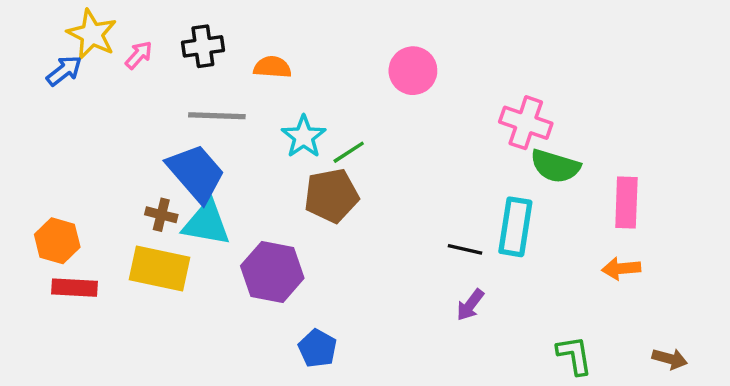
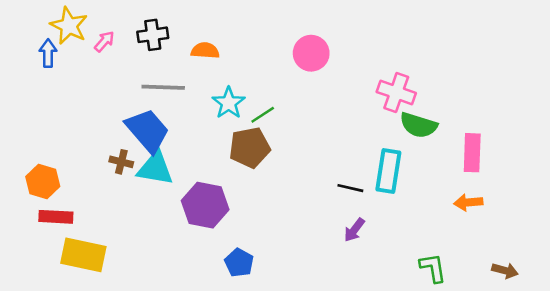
blue arrow: (64, 71) -> (48, 53), turned -52
yellow rectangle: (160, 268) -> (83, 255), moved

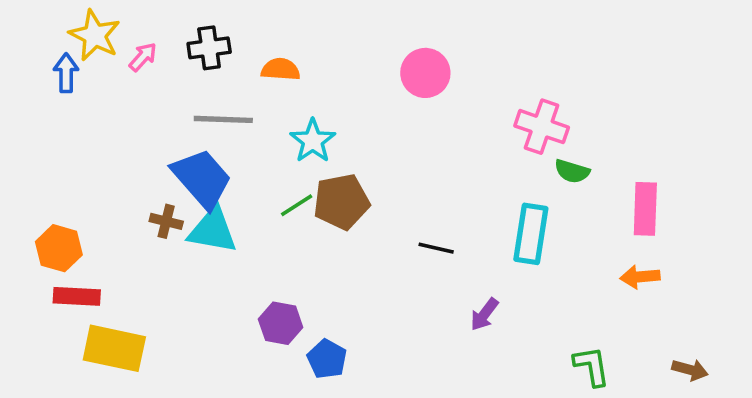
green line: (263, 115) -> (297, 205), moved
green semicircle: (419, 125) -> (572, 171), size x0.7
black line: (350, 188) -> (436, 248), moved
purple hexagon: (205, 205) -> (281, 323), moved, size x0.7

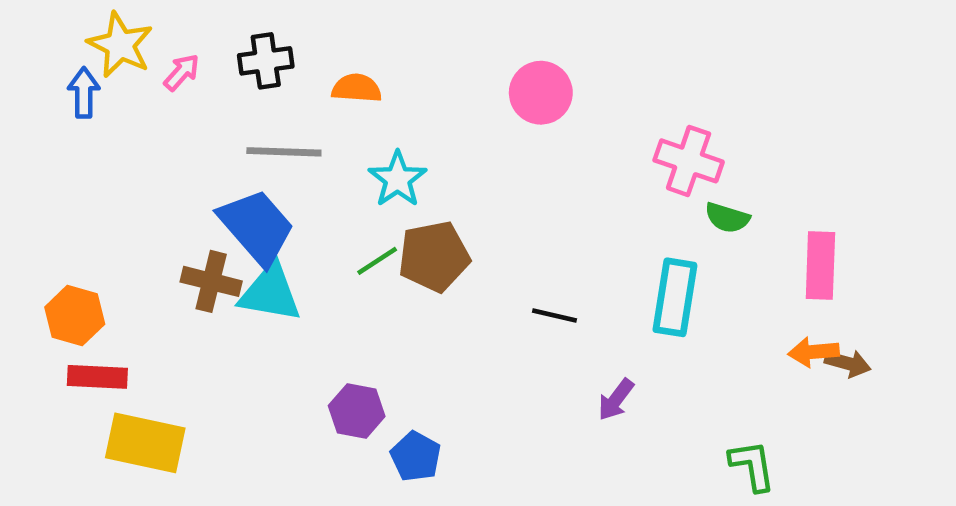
brown cross: (166, 221) -> (211, 281), size x1.4
brown arrow: (690, 370) -> (848, 363), moved

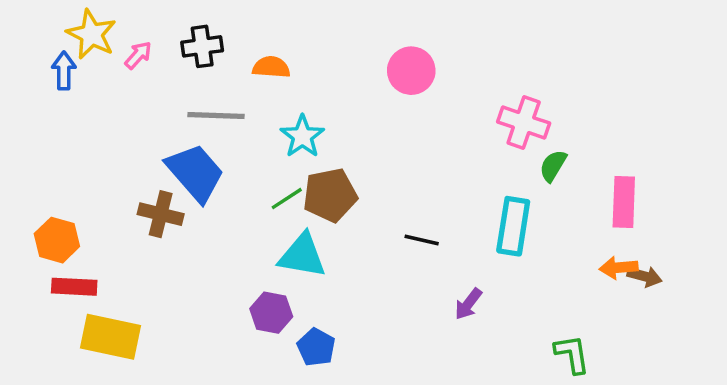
green semicircle: (727, 218) -> (553, 166), turned 104
cyan triangle: (270, 293) -> (302, 256), moved

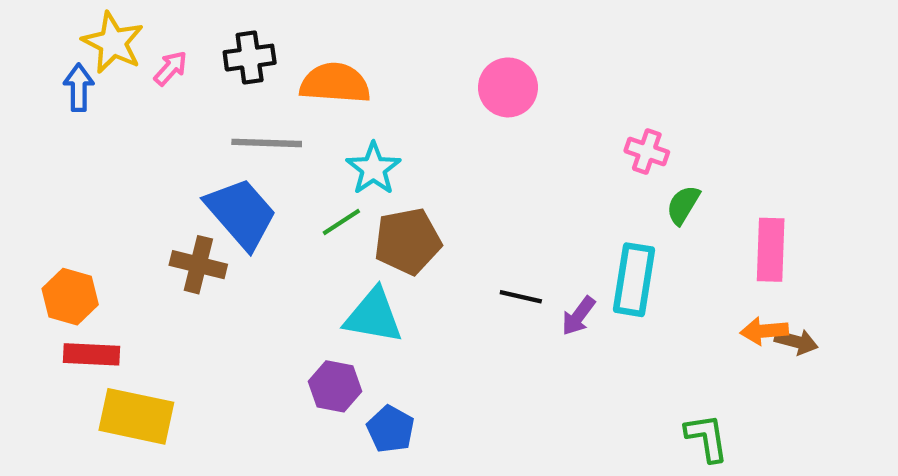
orange semicircle: (271, 67) -> (335, 83), size x1.5
pink cross: (524, 122) -> (647, 152), size x0.7
green line: (287, 199) -> (341, 222), moved
purple arrow: (468, 304) -> (578, 316), moved

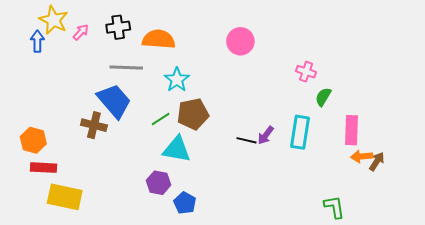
green line: (341, 222) -> (161, 119), moved
pink rectangle: (771, 250) -> (352, 130), moved
purple arrow: (578, 316) -> (266, 135), moved
brown arrow: (796, 342) -> (377, 161), turned -72

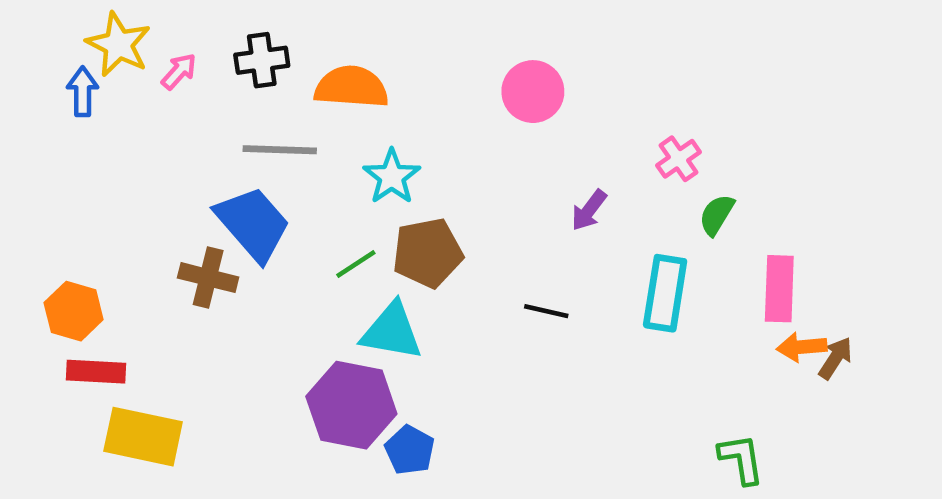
pink cross: (306, 72) -> (679, 159), turned 36
purple arrow: (266, 135) -> (589, 210), moved
purple hexagon: (159, 183) -> (351, 405), size x1.6

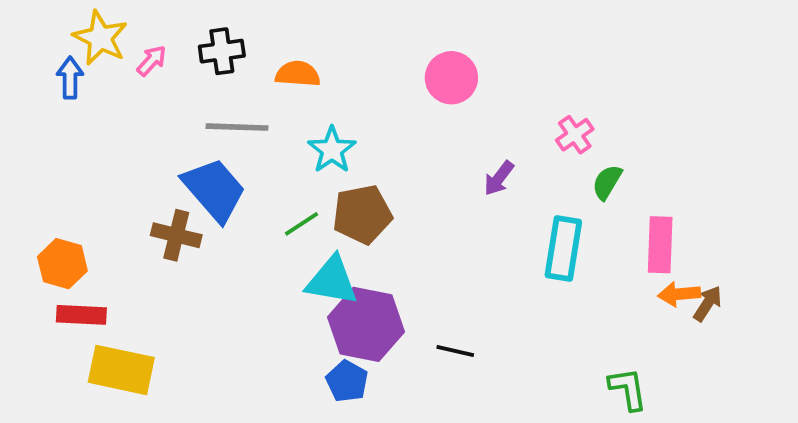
orange semicircle: (351, 87) -> (298, 74), size x0.7
black line: (546, 311) -> (455, 351), moved
purple hexagon: (351, 405) -> (366, 324), moved

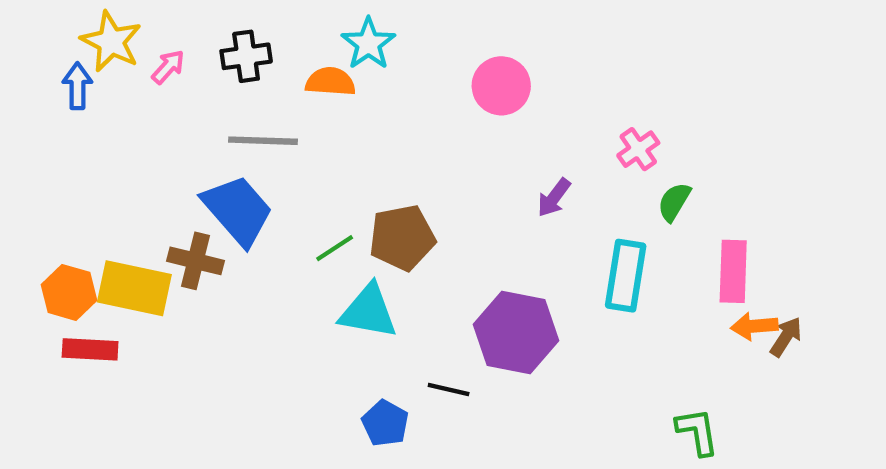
cyan star: (332, 150) -> (368, 44), moved
purple hexagon: (366, 324) -> (516, 333), moved
black line: (455, 351) -> (449, 389), moved
yellow rectangle: (121, 370) -> (134, 288), moved

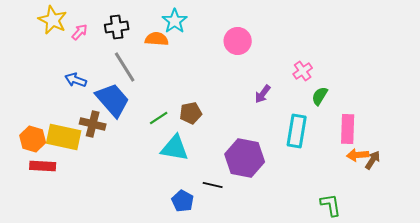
blue arrow: (77, 86) -> (76, 80), moved, turned -70
gray line: (263, 141) -> (125, 67), turned 56
brown pentagon: (402, 238) -> (191, 113), size x0.7

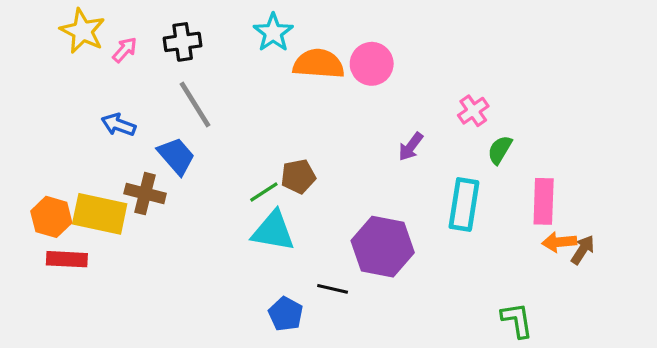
orange semicircle: (157, 39) -> (319, 64), moved, size x1.4
blue trapezoid: (113, 100) -> (176, 156), size x0.7
green line: (159, 118) -> (264, 192), moved

